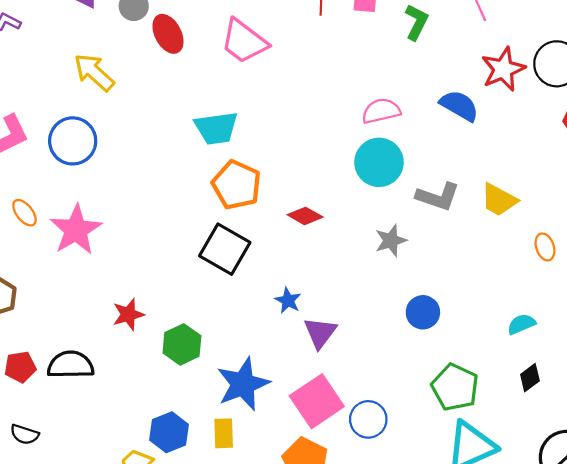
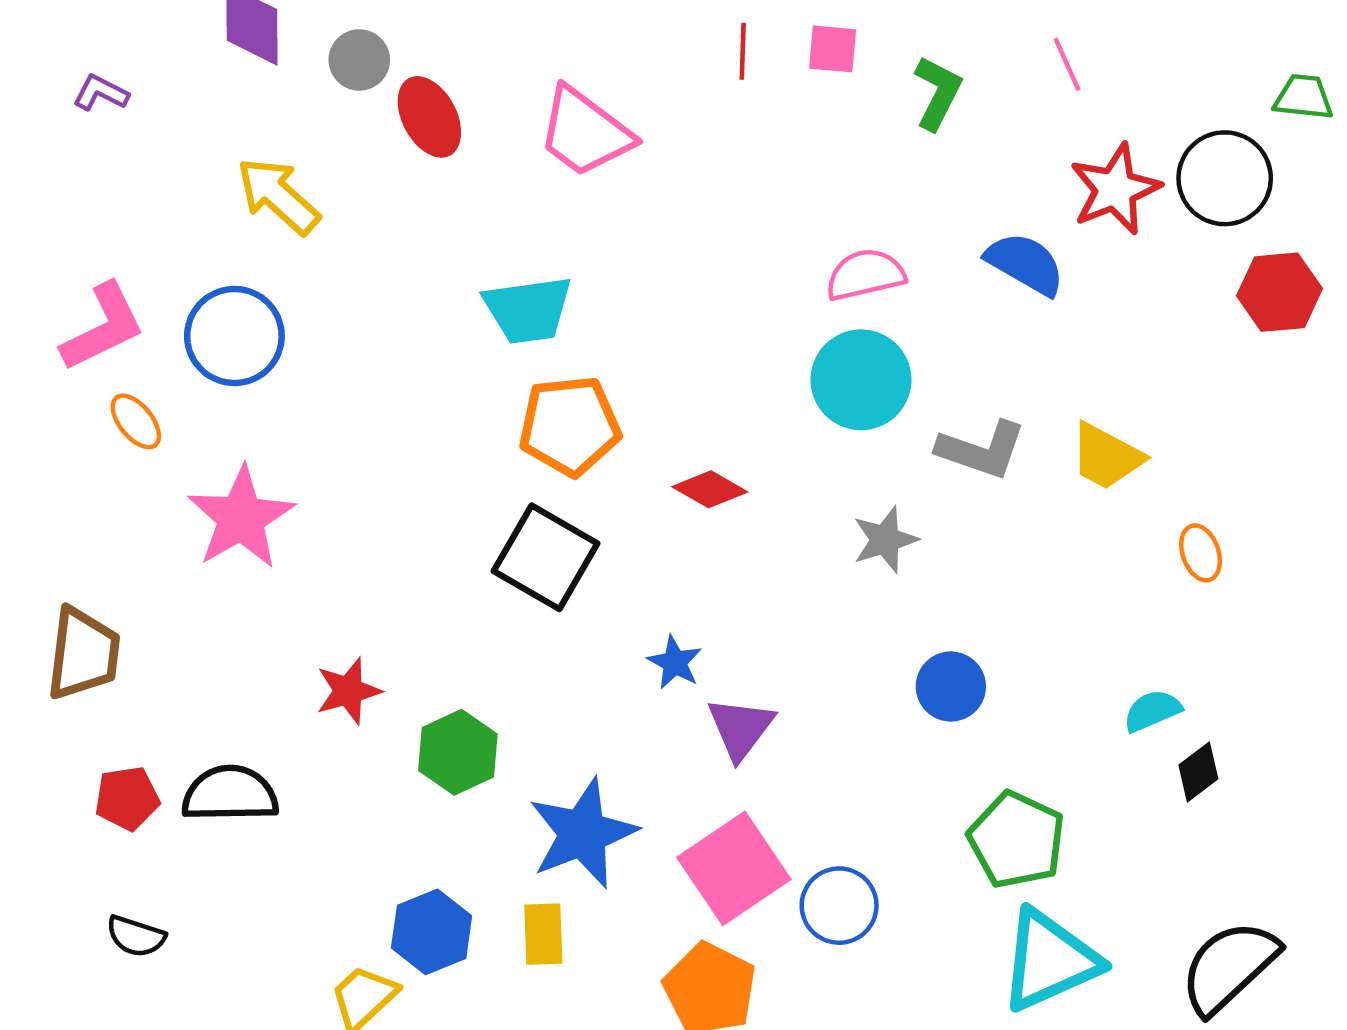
orange pentagon: (237, 185) -> (570, 426), turned -30
orange ellipse: (24, 213) -> (136, 421), moved
black diamond: (530, 378) -> (1198, 772), moved

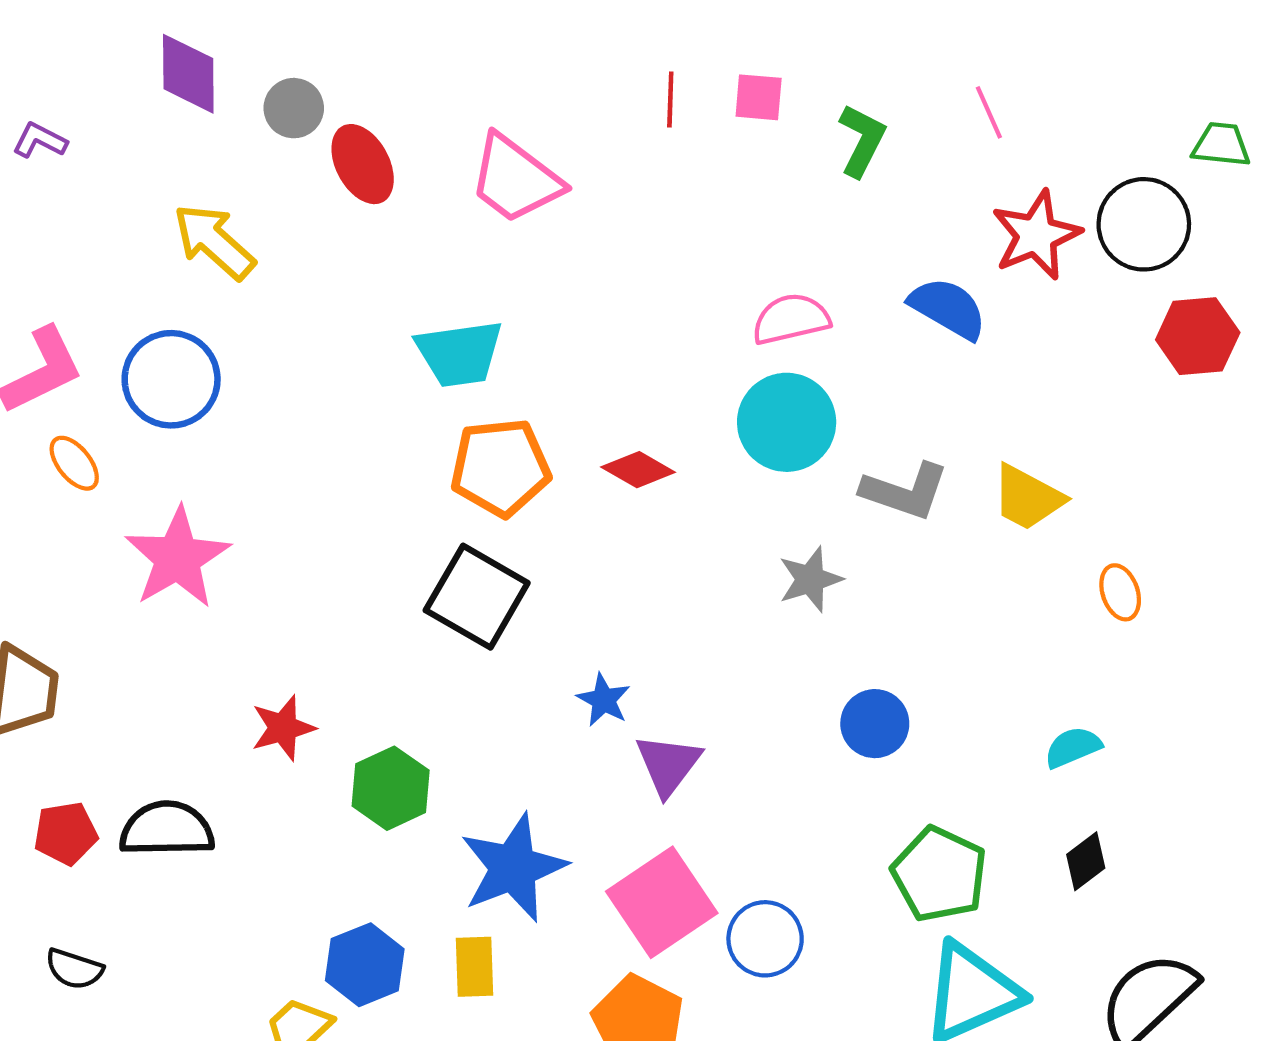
red diamond: (710, 489) -> (638, 470), moved
black diamond: (1198, 772) -> (1086, 861), moved

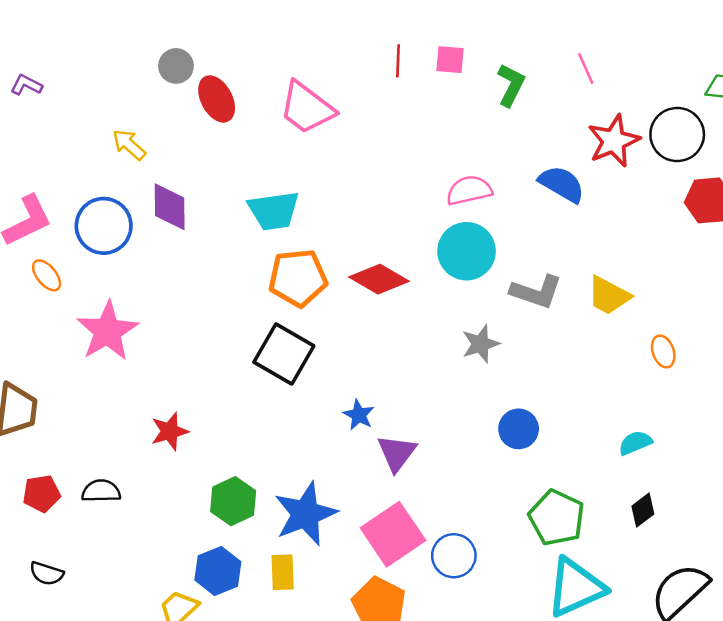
purple diamond: (188, 74) -> (170, 207), moved
yellow arrow: (214, 242) -> (129, 145), size x0.7
red diamond: (638, 470) -> (379, 279), size x1.4
green hexagon: (391, 788) -> (233, 501), moved
black semicircle: (167, 829) -> (101, 491), size x0.7

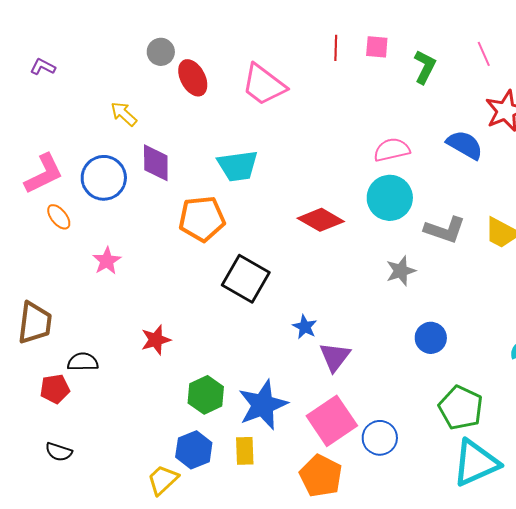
orange pentagon: (298, 278) -> (202, 219), moved
pink star: (107, 331) -> (107, 261), size x0.6
black semicircle: (101, 491) -> (83, 362), moved

